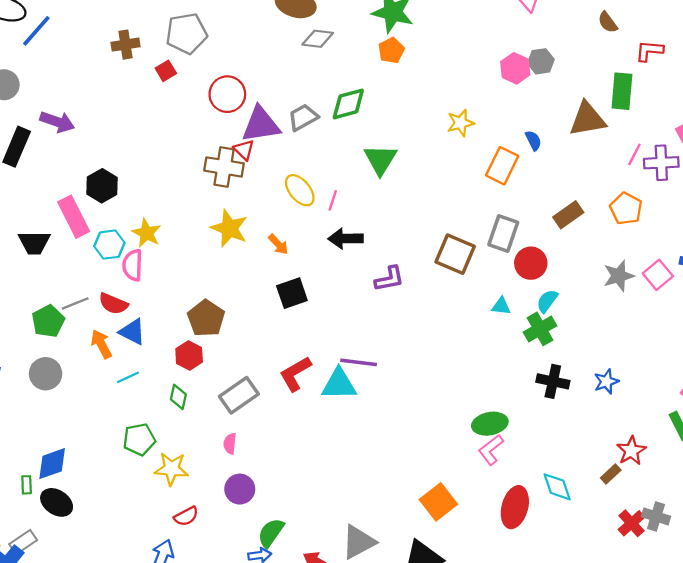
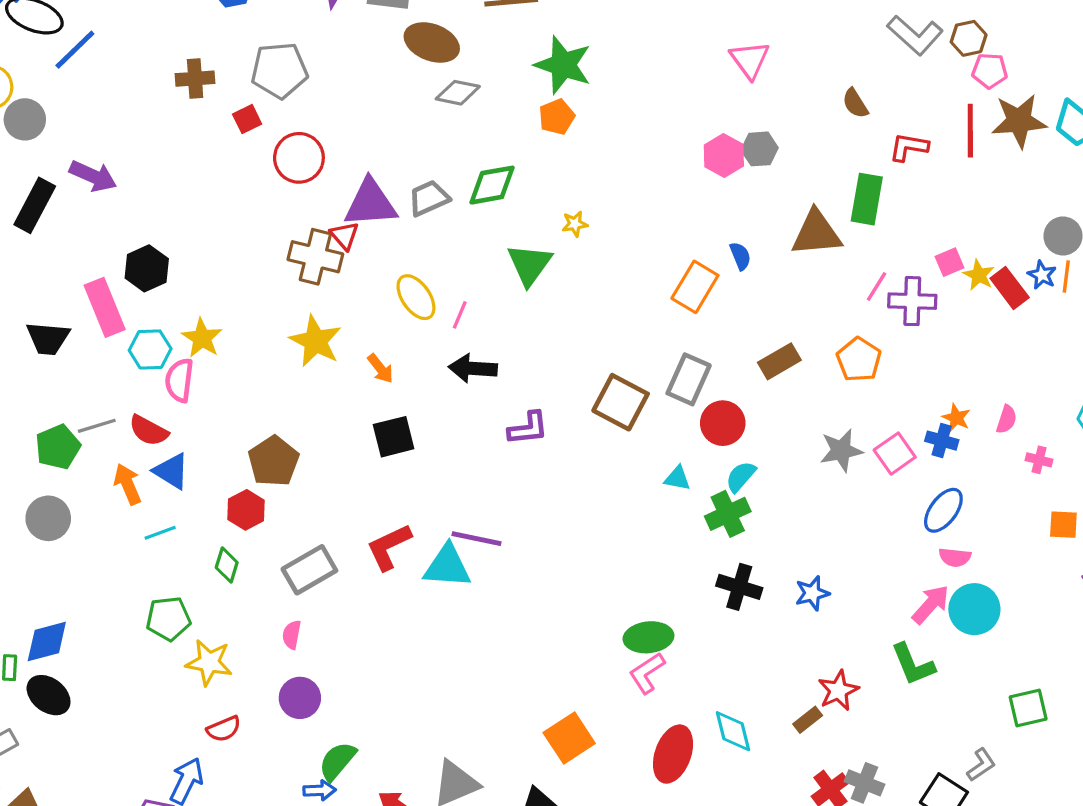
red circle: (227, 94) -> (299, 158), moved
yellow star: (460, 123) -> (575, 224), moved, size x0.7

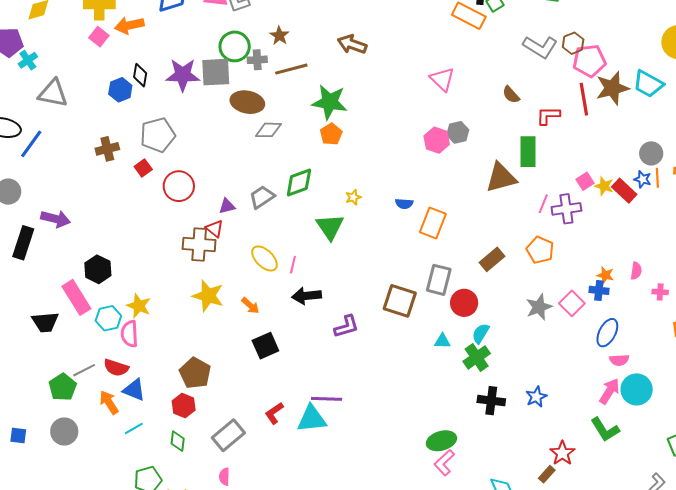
pink pentagon: (990, 71) -> (589, 61), size x1.5
purple triangle: (370, 203) -> (227, 206), size x0.5
blue semicircle: (740, 256) -> (404, 204), moved, turned 126
red L-shape: (389, 547) -> (274, 413), size x0.7

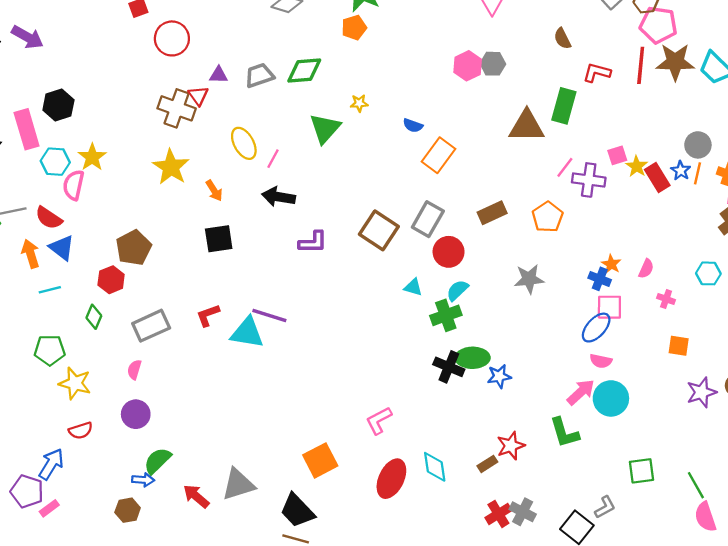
pink square: (572, 303) -> (609, 307), moved, turned 30
green ellipse: (441, 441) -> (473, 358), moved

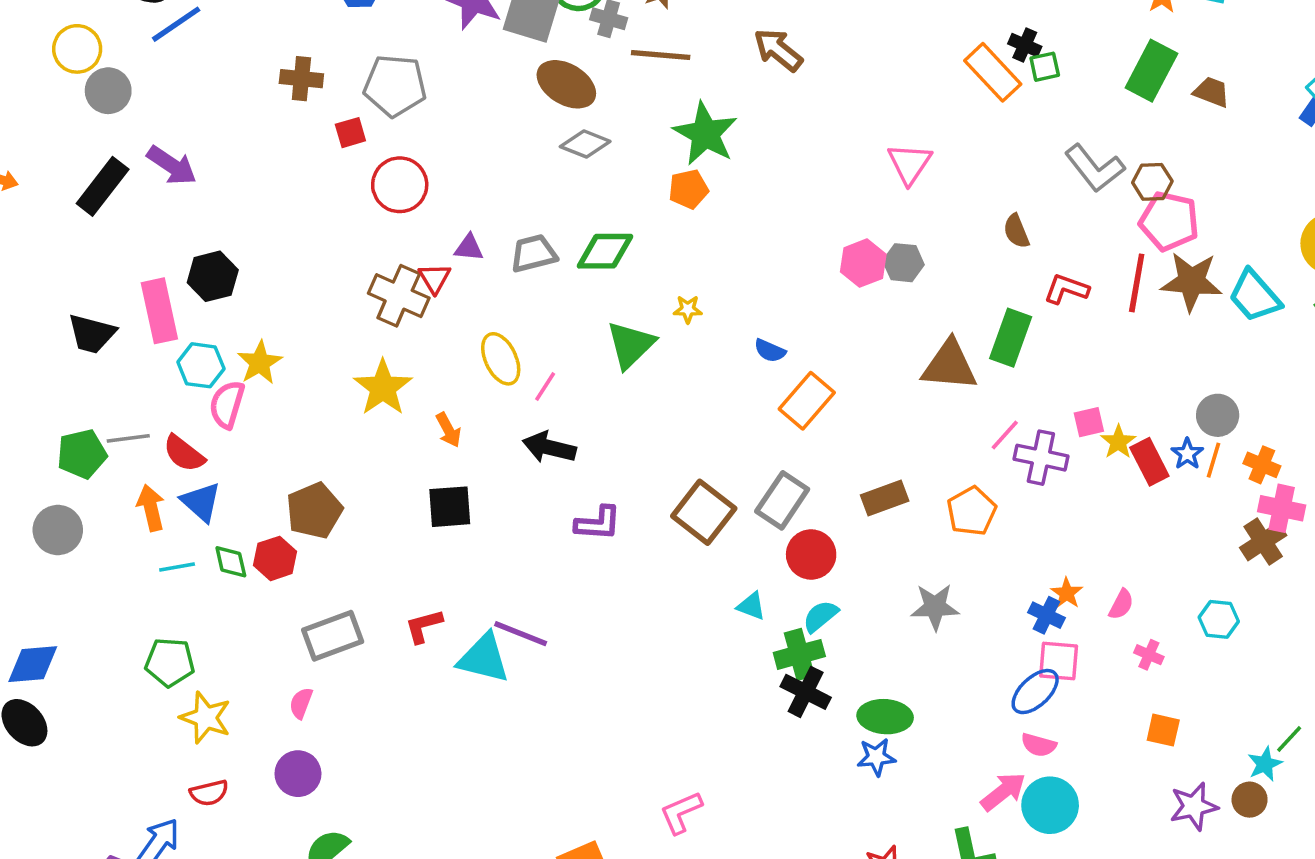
green diamond: (94, 317) -> (231, 562), moved, turned -40
green ellipse: (473, 358) -> (885, 717), moved
black cross: (449, 367) -> (806, 692), moved

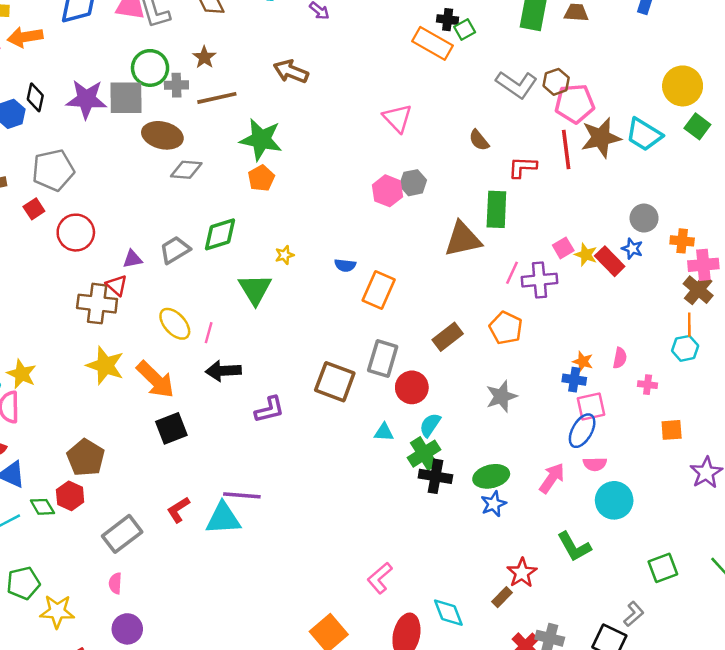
orange arrow: (448, 430) -> (155, 380), size x1.8
orange line: (1213, 460) -> (689, 325), moved
pink arrow: (1003, 792) -> (552, 478), moved

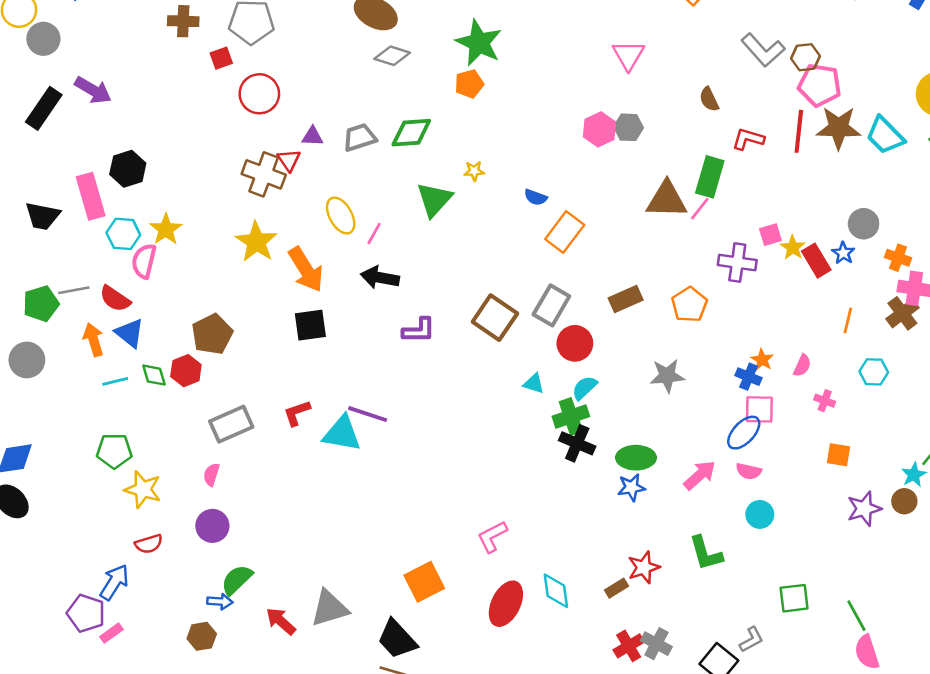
pink line: (512, 273) -> (700, 209), moved
orange line: (689, 325) -> (848, 320), moved
cyan circle: (614, 500) -> (760, 514), size x0.7

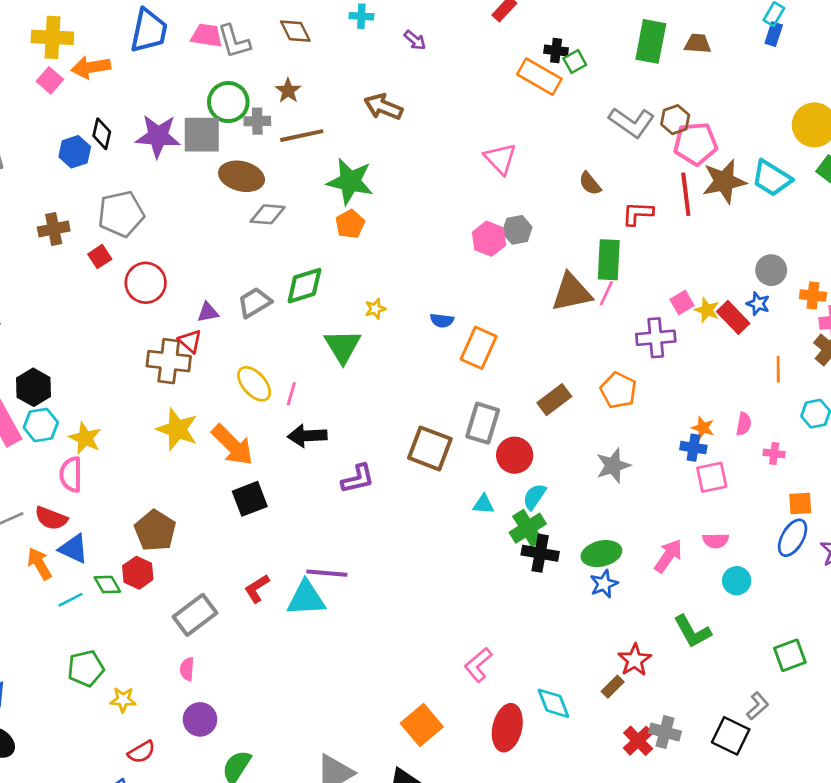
cyan hexagon: (123, 234) -> (41, 425), moved
blue ellipse: (744, 433) -> (793, 538), moved
yellow star: (143, 489) -> (123, 700), size x0.7

